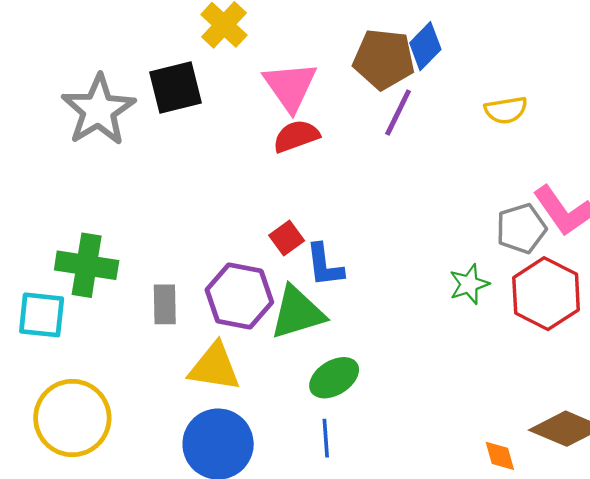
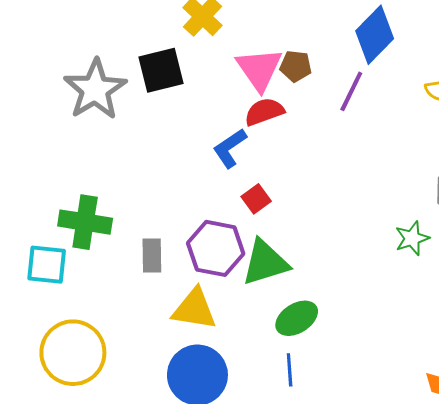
blue diamond: (425, 46) -> (375, 35), size x1.4
brown pentagon: (384, 59) -> (296, 66), moved, size x0.6
blue L-shape: (325, 265) -> (230, 148), moved, turned 63

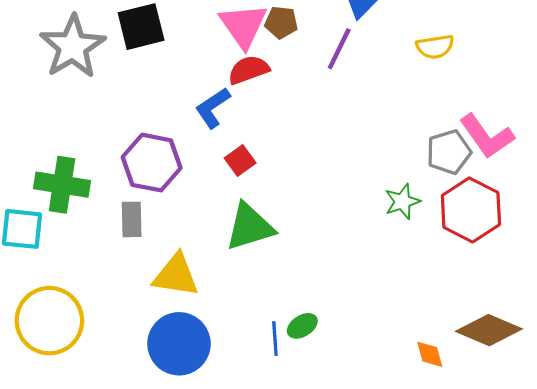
purple hexagon: (216, 248) -> (152, 163), moved
green ellipse: (297, 318) -> (302, 326), moved, size x0.7

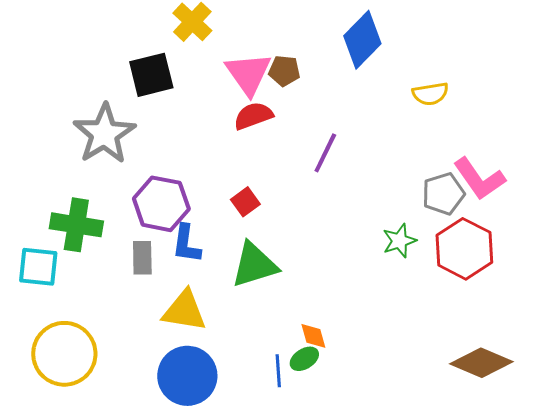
gray star: (73, 47) -> (104, 134), moved
purple line: (339, 49) -> (325, 153), moved
blue L-shape: (213, 108) -> (186, 244), moved, turned -48
orange diamond: (430, 354) -> (313, 336), moved

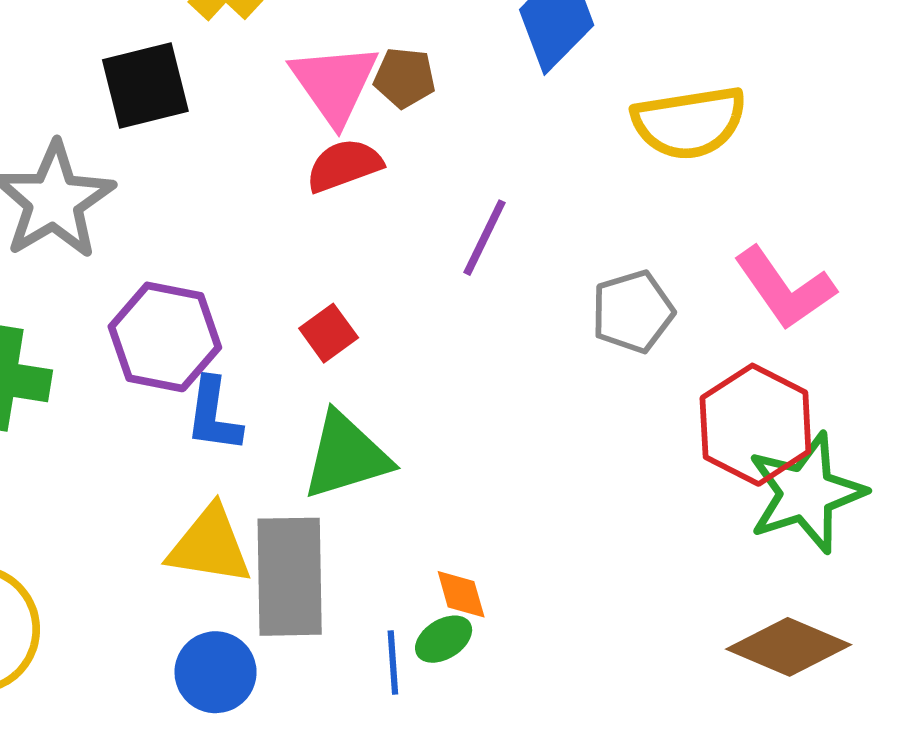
yellow semicircle: (430, 94) -> (689, 123), size x1.6
gray pentagon: (443, 194) -> (633, 312), moved
green star: (399, 241) -> (806, 493), moved, size x1.8
gray rectangle: (142, 258) -> (290, 577), moved, size x1.8
blue circle: (187, 376) -> (216, 672), size x0.7

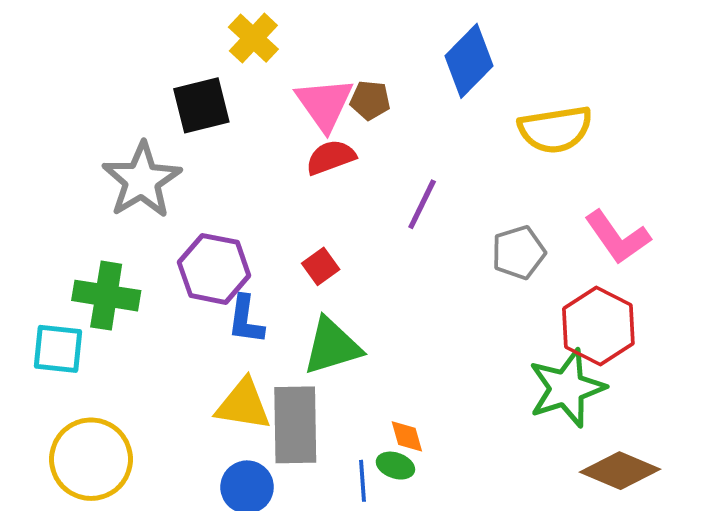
green star: (806, 493) -> (567, 388), moved
green ellipse: (444, 639) -> (395, 466), turned 51

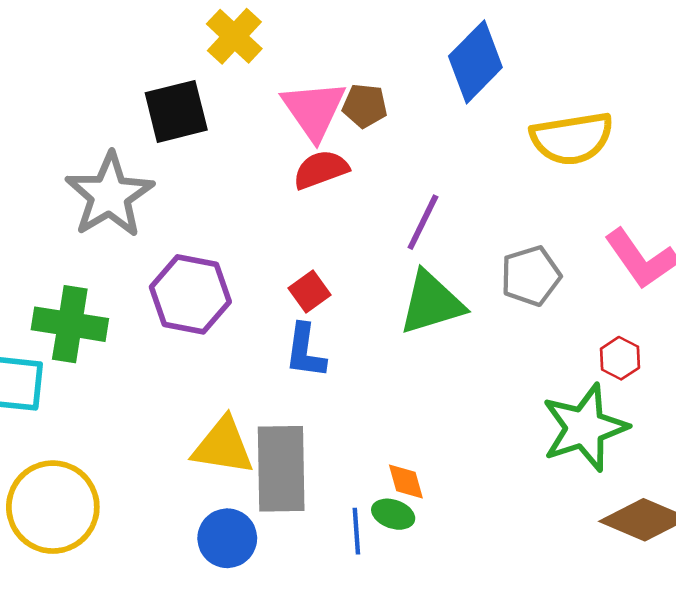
blue L-shape: (246, 320) -> (305, 351), moved
red hexagon: (598, 326) -> (620, 358), size x0.5
green triangle: (332, 346) -> (431, 303), moved

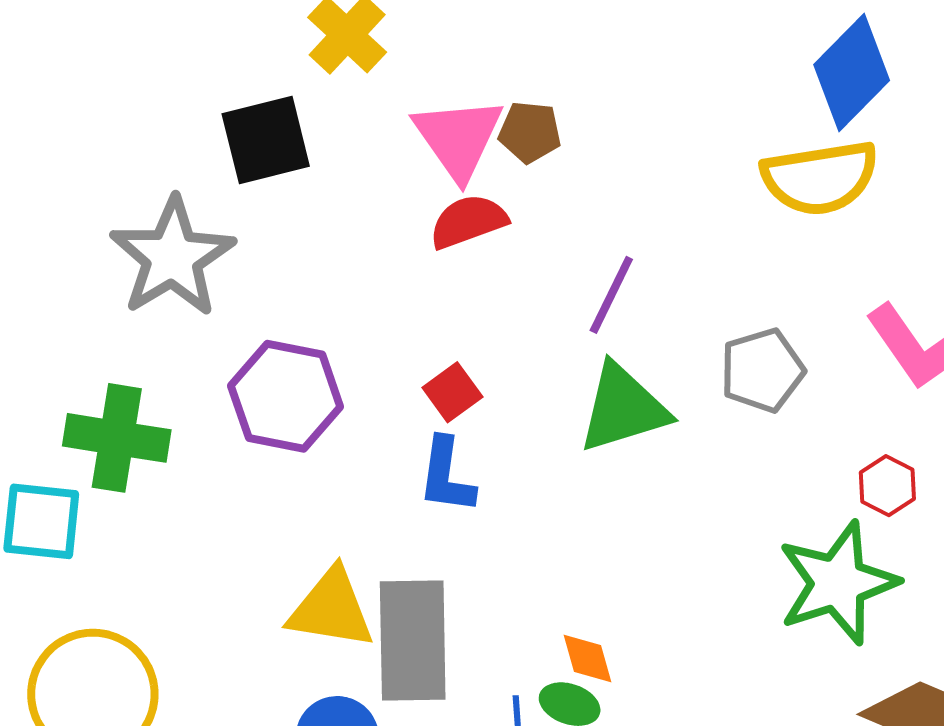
blue diamond: (475, 62) -> (852, 72), moved

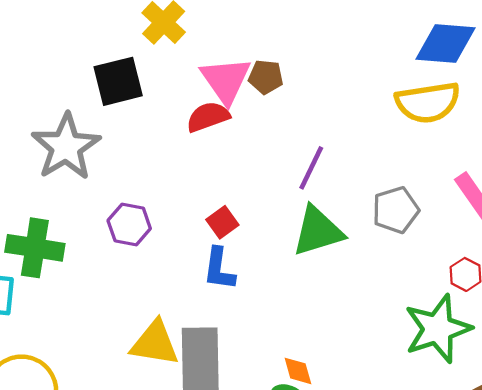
blue diamond: (852, 72) -> (446, 44), turned 50
red semicircle: (468, 221) -> (208, 117), moved
purple hexagon: (286, 396) -> (129, 224), size x0.7

